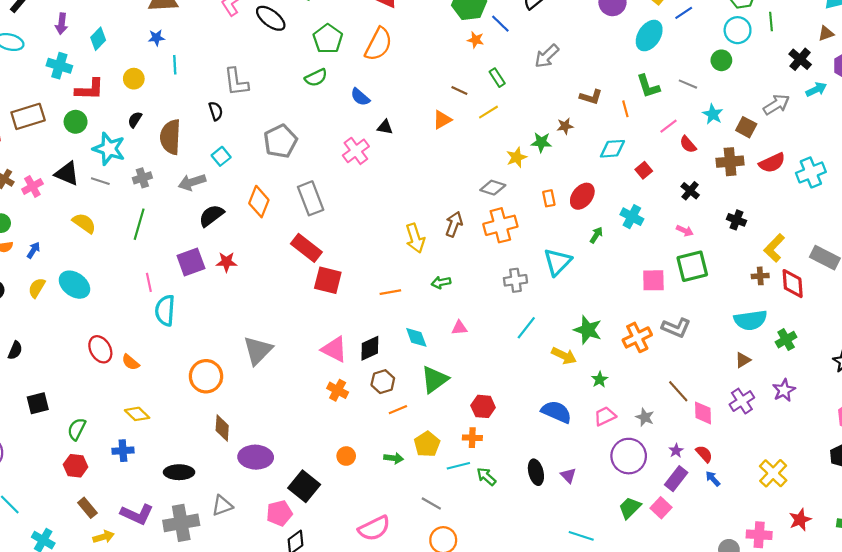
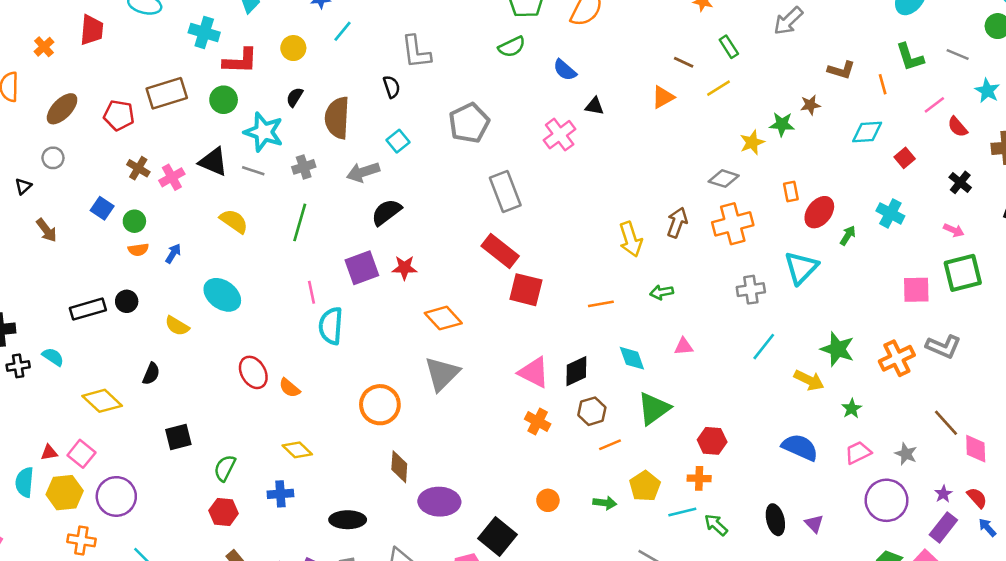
cyan line: (175, 65) -> (342, 31), turned 42
red ellipse: (582, 196) -> (819, 212), moved
orange diamond: (259, 202) -> (443, 318), moved, turned -64
yellow semicircle: (37, 288) -> (177, 326), moved, turned -90

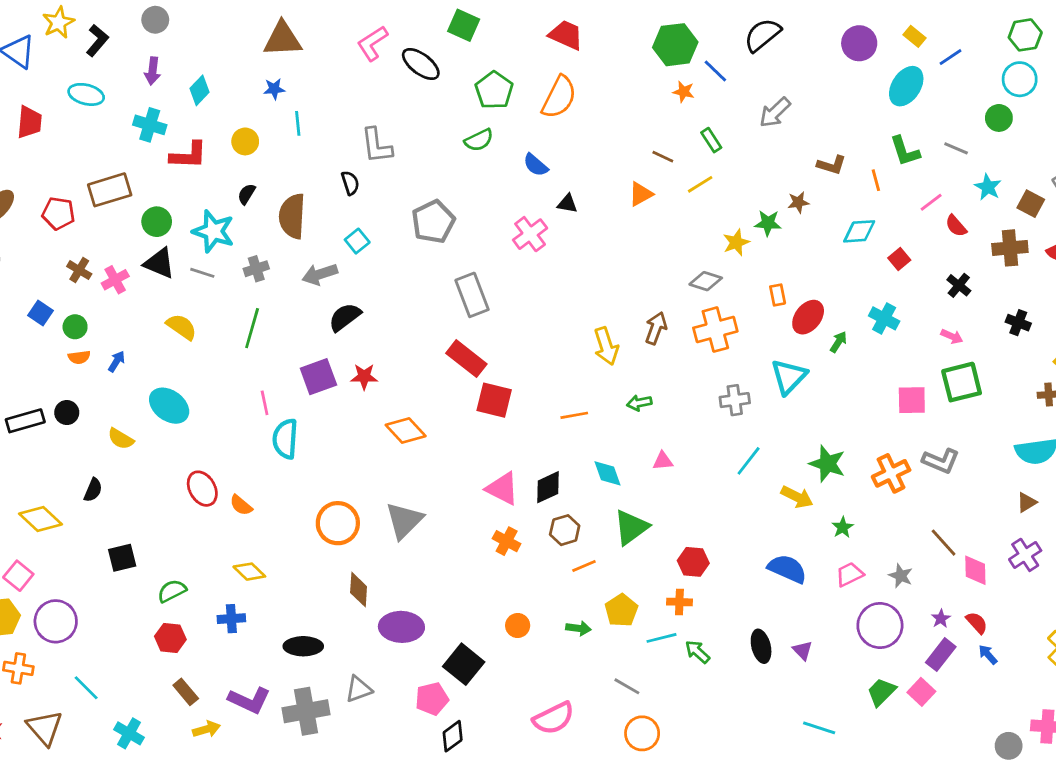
cyan line: (342, 31) -> (298, 123), turned -45
green circle: (224, 100) -> (157, 222), moved
gray triangle: (442, 374) -> (404, 520), moved
green semicircle: (225, 468) -> (172, 591), turned 36

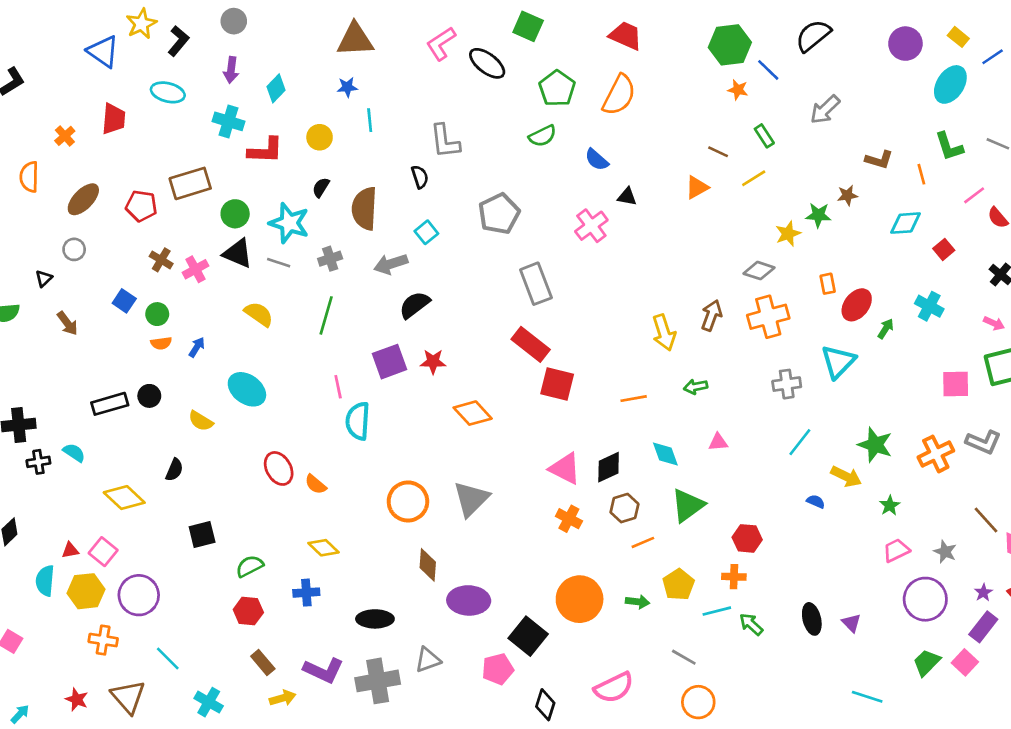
blue semicircle: (787, 569) -> (816, 501), moved, size x0.5
orange circle: (518, 626) -> (580, 599), size x2.0
black diamond: (453, 736) -> (545, 705), moved, turned -36

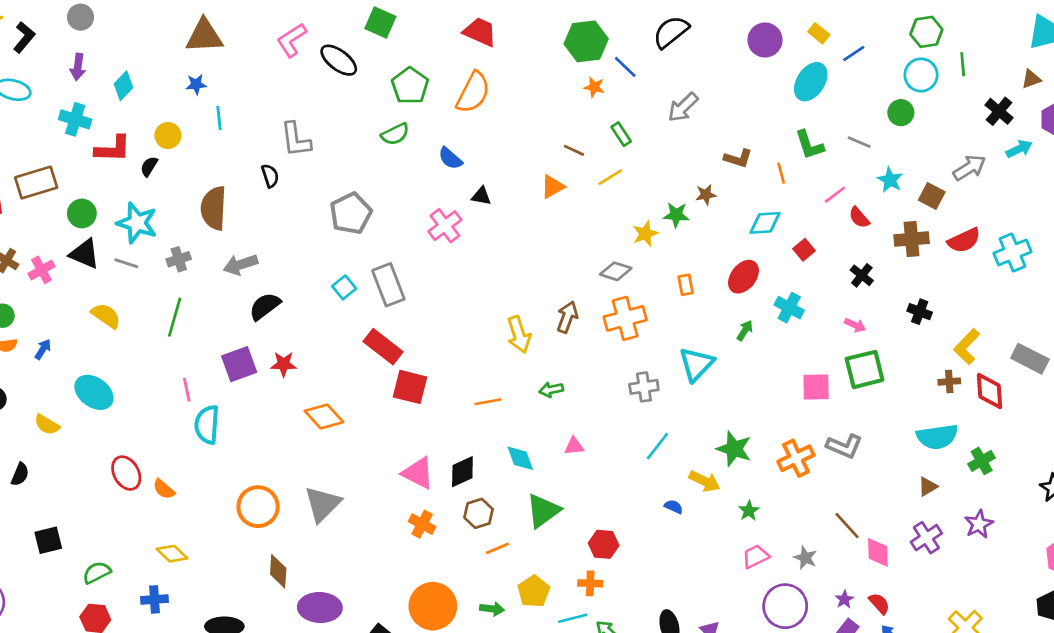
black semicircle: (321, 187) -> (149, 166), moved
cyan square: (426, 232) -> (344, 287), moved
red ellipse: (857, 305) -> (743, 277), moved

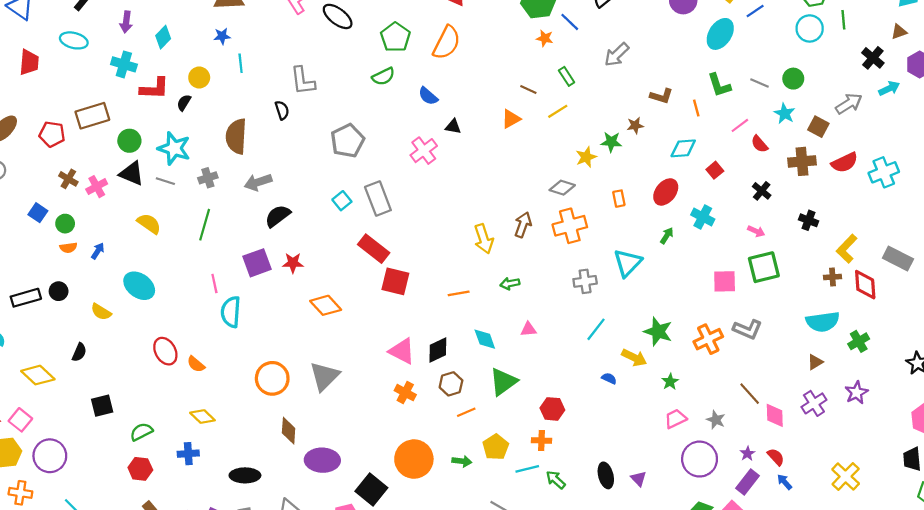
green circle: (901, 113) -> (793, 79), moved

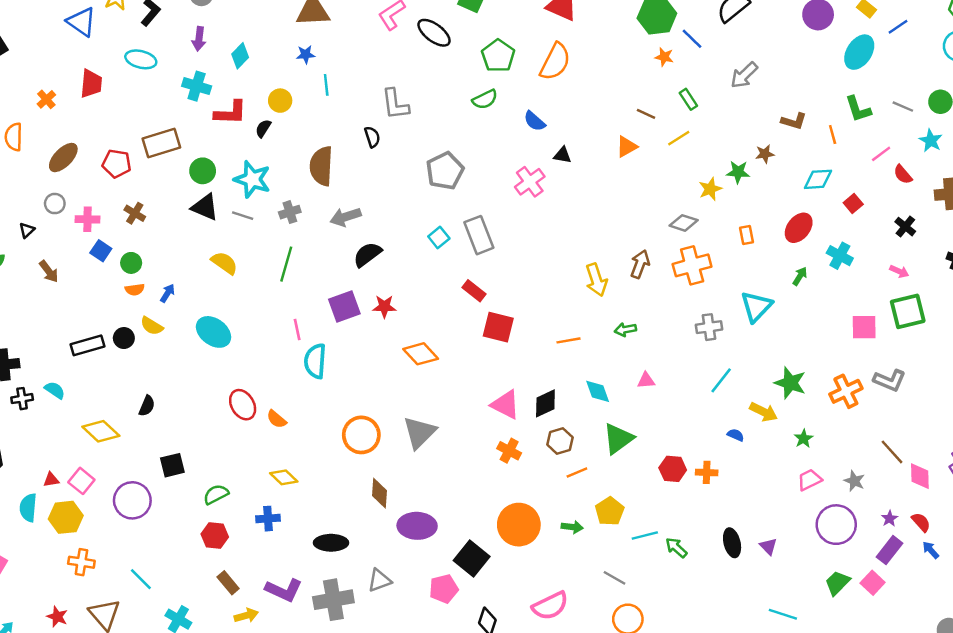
pink cross: (97, 187) -> (88, 219), moved, turned 30
red rectangle: (374, 249) -> (474, 291), size x0.7
yellow semicircle: (101, 312) -> (152, 326), moved
orange cross: (541, 441) -> (707, 472), moved
purple circle: (50, 456) -> (132, 500), moved

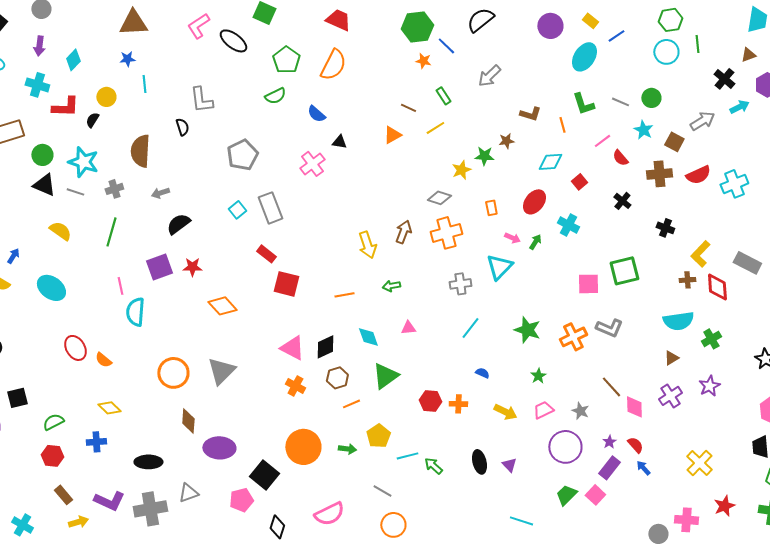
gray arrow: (346, 217) -> (160, 193), size x0.7
pink arrow: (899, 271) -> (512, 238), moved
yellow arrow: (764, 412) -> (505, 412), moved

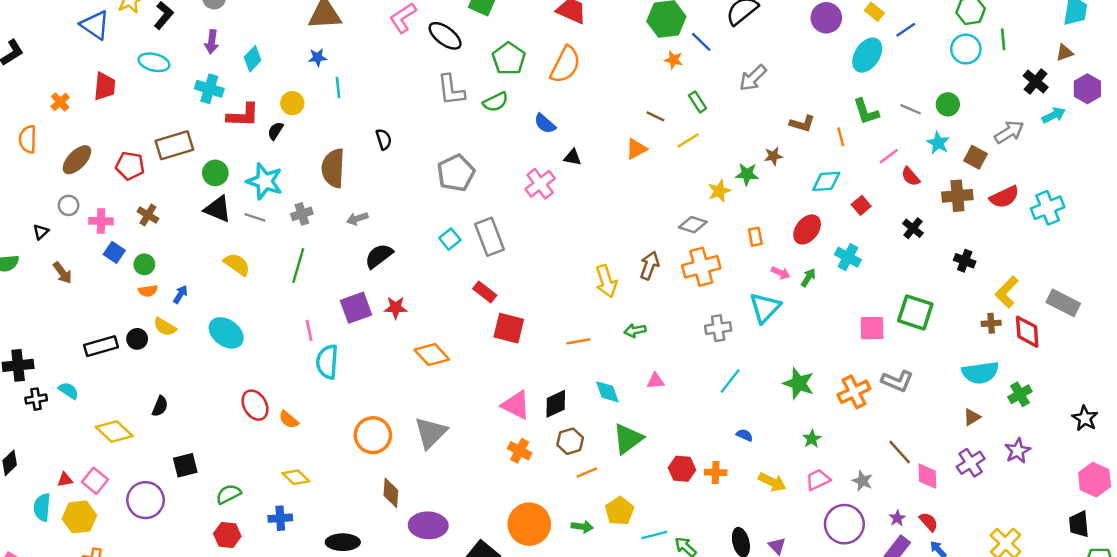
gray L-shape: (201, 100) -> (451, 90), moved
green square: (624, 271) -> (915, 312), turned 32

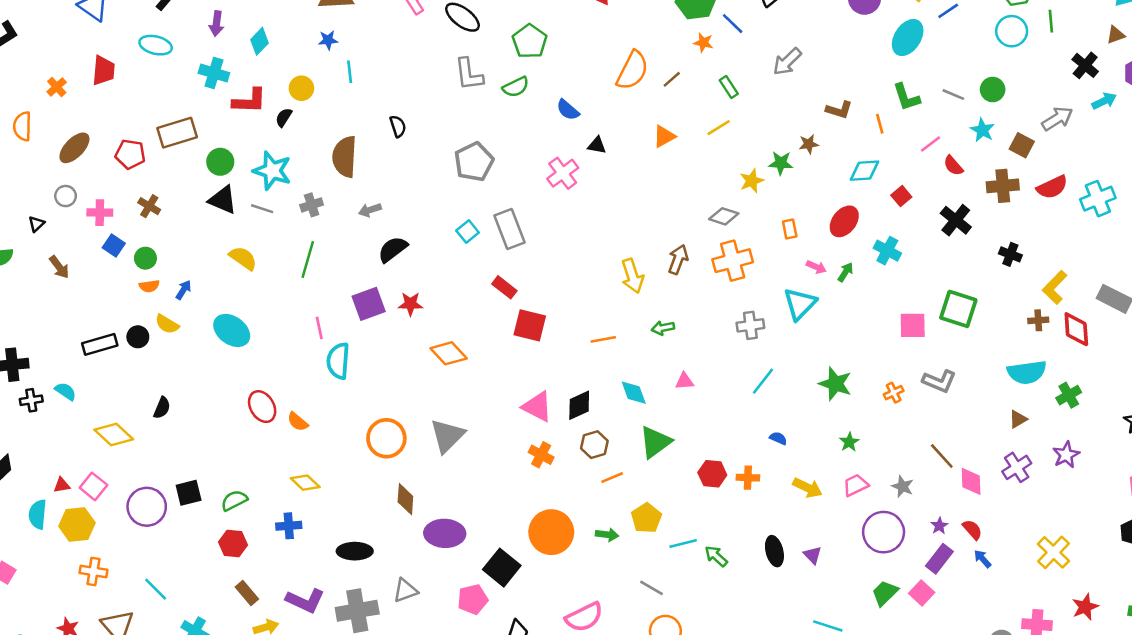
orange semicircle: (565, 65) -> (632, 70), moved
brown line: (656, 116) -> (672, 79), moved, turned -66
black cross: (913, 228) -> (956, 220), size x1.4
orange cross: (854, 392) -> (894, 393), size x0.6
black square: (185, 465) -> (189, 493), moved

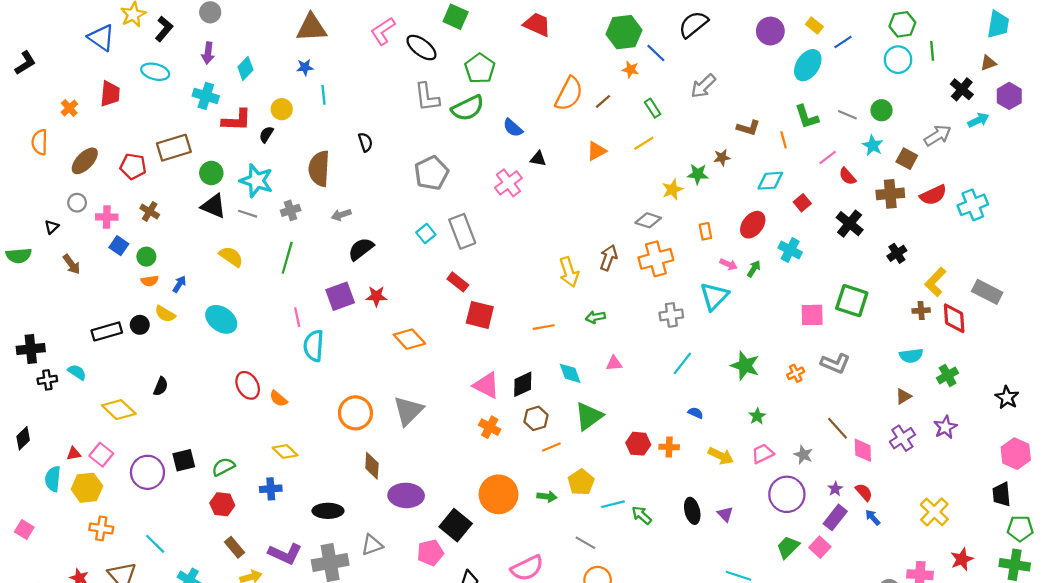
green semicircle: (516, 87) -> (468, 108), size x1.4
black cross: (1010, 254) -> (897, 253), turned 36
cyan semicircle: (1027, 372) -> (911, 356), size x0.7

